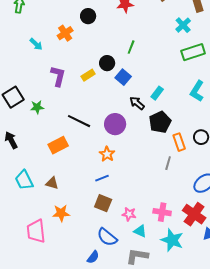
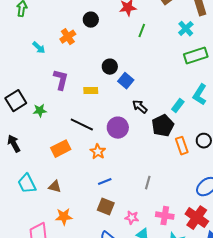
green line: (131, 47) -> (142, 31), moved
yellow rectangle: (88, 75) -> (91, 91), moved, turned 32
cyan rectangle: (157, 93) -> (178, 106), moved
orange star: (107, 154) -> (98, 152), moved
gray line: (168, 163) -> (148, 183), moved

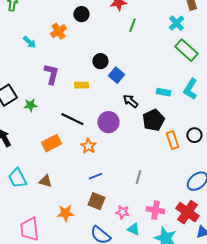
green rectangle: (196, 56) -> (186, 50), turned 60
cyan rectangle: (178, 106) -> (163, 92), moved, turned 64
orange star: (64, 217) -> (65, 213), moved

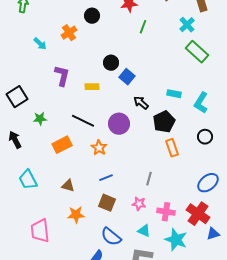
cyan L-shape: (190, 89) -> (201, 103), moved
green star: (30, 105) -> (40, 119), moved
orange rectangle: (172, 140) -> (172, 148), moved
brown triangle: (45, 181) -> (68, 186), moved
pink star: (122, 212) -> (139, 204), moved

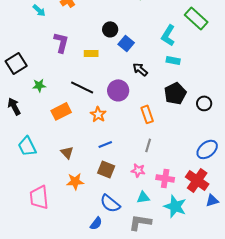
cyan L-shape: (201, 103) -> (168, 35), moved
black pentagon: (164, 122) -> (175, 93), moved
orange rectangle: (172, 148) -> (147, 114), moved
brown triangle: (68, 186) -> (67, 152), turned 32
cyan triangle: (144, 231) -> (143, 197), turned -32

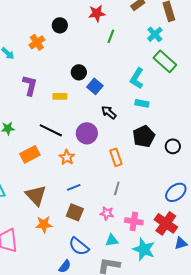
brown triangle: (67, 152) -> (36, 195), size x1.6

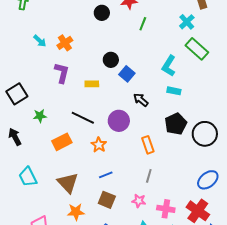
black circle: (60, 25) -> (102, 13), moved
orange cross: (37, 42) -> (65, 43), moved
black circle: (173, 146) -> (205, 134), size x1.6

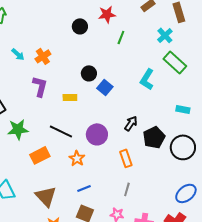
cyan rectangle: (174, 91) -> (183, 109), moved
black arrow: (141, 100) -> (131, 123), moved, turned 84
green star: (40, 116) -> (18, 129), size x1.5

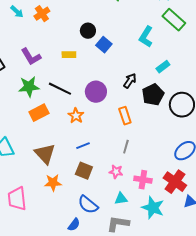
purple L-shape: (40, 86) -> (31, 57), moved, turned 135
cyan rectangle: (183, 109) -> (163, 67), moved, turned -48
green star: (18, 129) -> (29, 87), moved

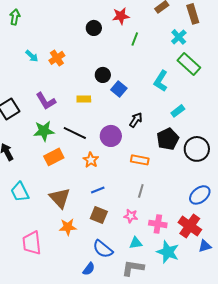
black arrow: (130, 81) -> (136, 120), moved
orange rectangle: (125, 116) -> (140, 160), turned -60

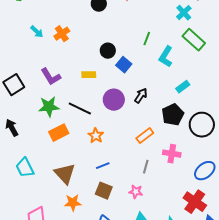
green line: (135, 39) -> (147, 39), moved
purple circle: (111, 136) -> (114, 100), moved
orange rectangle: (140, 160) -> (145, 136), turned -48
pink cross: (158, 224) -> (172, 154), moved

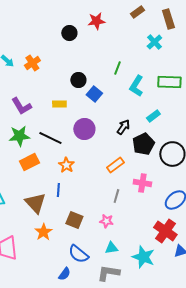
green rectangle: (194, 40) -> (169, 82), moved, turned -40
black arrow: (141, 96) -> (123, 127), moved
blue line: (103, 166) -> (58, 190), moved, turned -64
orange star: (73, 203) -> (43, 232), turned -30

